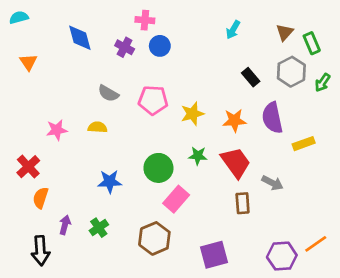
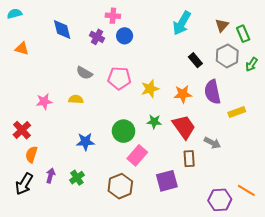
cyan arrow: (233, 30) -> (182, 23), size x1.6
orange triangle: (28, 62) -> (22, 49), turned -40
orange line: (316, 244) -> (246, 190), turned 66
black arrow: (41, 251) -> (24, 184), moved, turned 35
purple square: (214, 255) -> (167, 181), moved

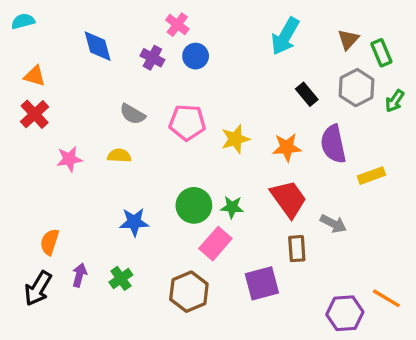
pink cross: (113, 16) -> (177, 25), turned 32
green star: (154, 122) -> (232, 207), moved
red cross: (22, 130) -> (35, 114), moved

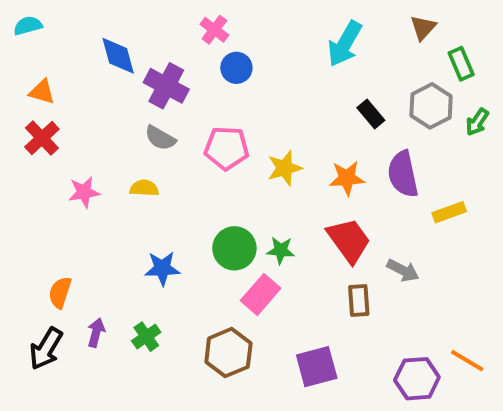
brown triangle: (348, 39) -> (423, 28), moved
purple cross: (152, 58) -> (166, 86), moved, size x1.5
purple square: (262, 283) -> (317, 367), moved

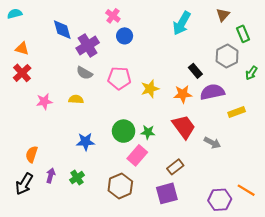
purple cross: (166, 86) -> (88, 45), turned 30
black rectangle: (371, 114) -> (195, 71), moved
green arrow: (477, 122) -> (251, 73), moved
purple semicircle: (403, 174) -> (212, 92), turned 90
brown rectangle: (359, 300) -> (175, 167), moved, turned 56

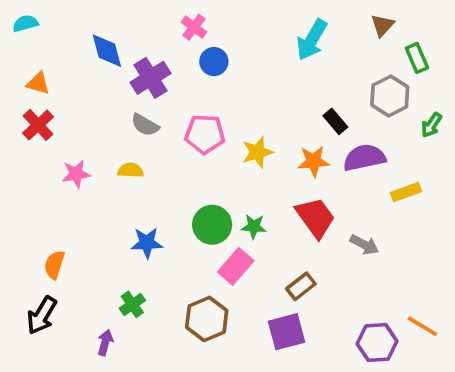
purple arrow: (51, 175) -> (105, 343), moved

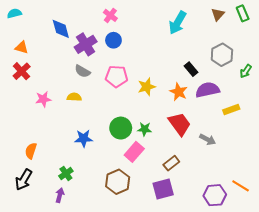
green rectangle: (417, 58) -> (243, 13), moved
blue circle: (214, 62) -> (113, 40), moved
orange star: (314, 161) -> (179, 92), turned 30
green cross: (132, 304) -> (66, 173), moved

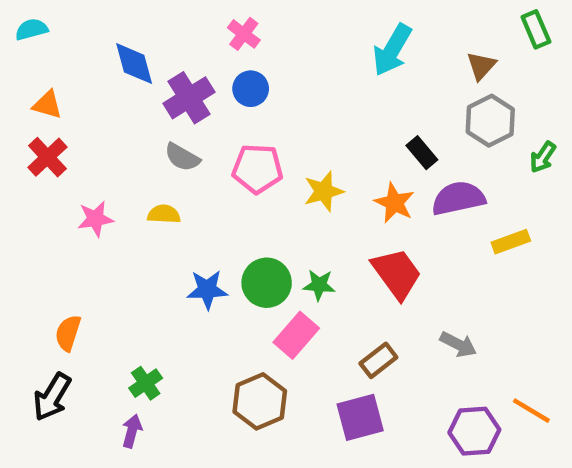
brown triangle: (218, 14) -> (481, 66), moved
blue star: (84, 138) -> (207, 290), moved
gray arrow: (207, 139) -> (458, 344), moved

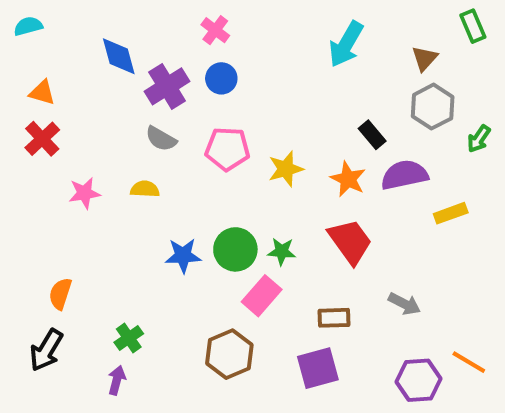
brown rectangle: (378, 360) -> (334, 318), turned 36

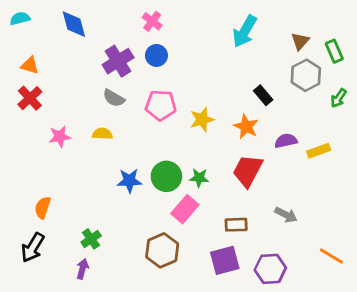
green rectangle: (473, 26) -> (334, 51), moved
blue diamond: (119, 56) -> (74, 24), moved
purple semicircle: (404, 175) -> (286, 141), moved, size x0.7
red trapezoid: (350, 241) -> (248, 171), turned -116
purple hexagon: (418, 380) -> (270, 269), moved

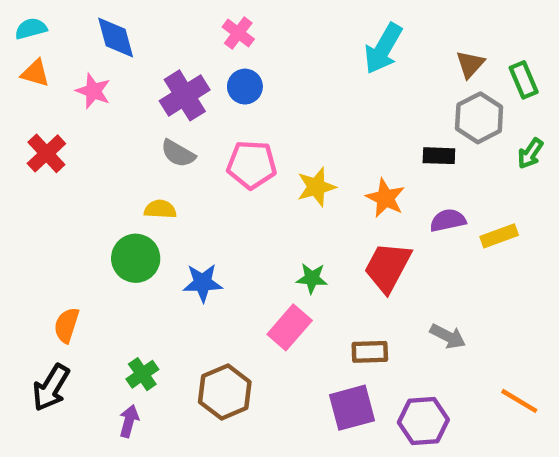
orange triangle: (30, 65) -> (35, 73), moved
black rectangle: (263, 95) -> (439, 156), moved, turned -48
pink star: (60, 137) -> (93, 91), moved, turned 30
green circle: (166, 176) -> (136, 258), moved
brown hexagon: (162, 250) -> (225, 392), moved

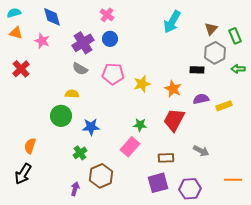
green arrow: (530, 153) -> (238, 69), turned 56
green cross: (142, 374) -> (80, 153), moved
orange line: (519, 401) -> (233, 180), turned -30
purple arrow: (129, 421) -> (75, 189), moved

